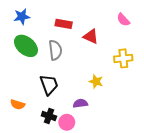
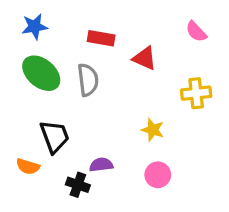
black trapezoid: (49, 85) -> (55, 136), moved
purple semicircle: (80, 103) -> (101, 165), moved
pink circle: (67, 122) -> (158, 175), moved

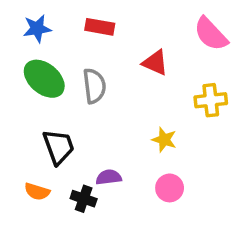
pink semicircle: (196, 32) -> (211, 34), size x1.5
red rectangle: (101, 38) -> (100, 27), moved
orange semicircle: (28, 166) -> (37, 192), moved

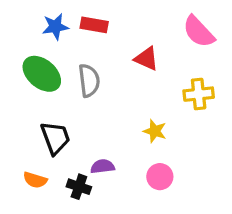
blue star: (37, 29) -> (55, 27), moved

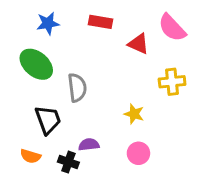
red rectangle: (94, 25) -> (100, 22), moved
red triangle: (146, 59) -> (138, 44), moved
gray semicircle: (89, 81) -> (77, 88), moved

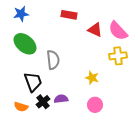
blue star: (48, 23) -> (21, 14), moved
pink semicircle: (172, 28) -> (118, 31), moved
black cross: (68, 162) -> (43, 102), moved, turned 32

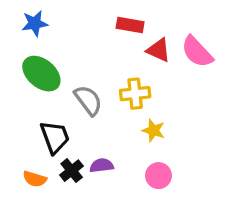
red rectangle: (69, 15) -> (130, 25), moved
yellow cross: (118, 56) -> (135, 94), moved
gray semicircle: (53, 60) -> (88, 100), turned -30

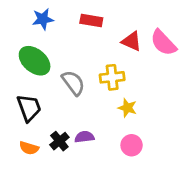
blue star: (35, 23) -> (43, 19), moved
red rectangle: (130, 25) -> (91, 21), moved
black trapezoid: (55, 137) -> (29, 108), moved

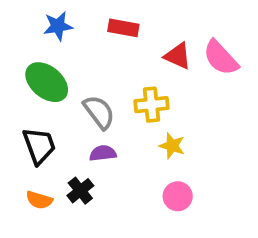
purple semicircle: (84, 137) -> (103, 153), moved

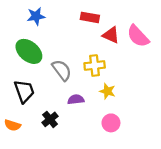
red rectangle: (123, 28) -> (90, 17), moved
purple semicircle: (103, 153) -> (76, 99), moved
orange semicircle: (39, 200) -> (13, 125), moved

